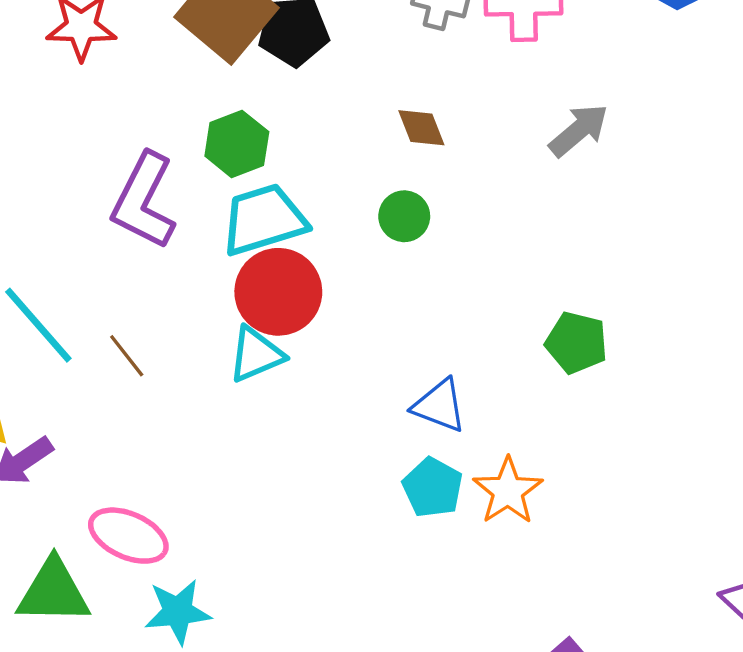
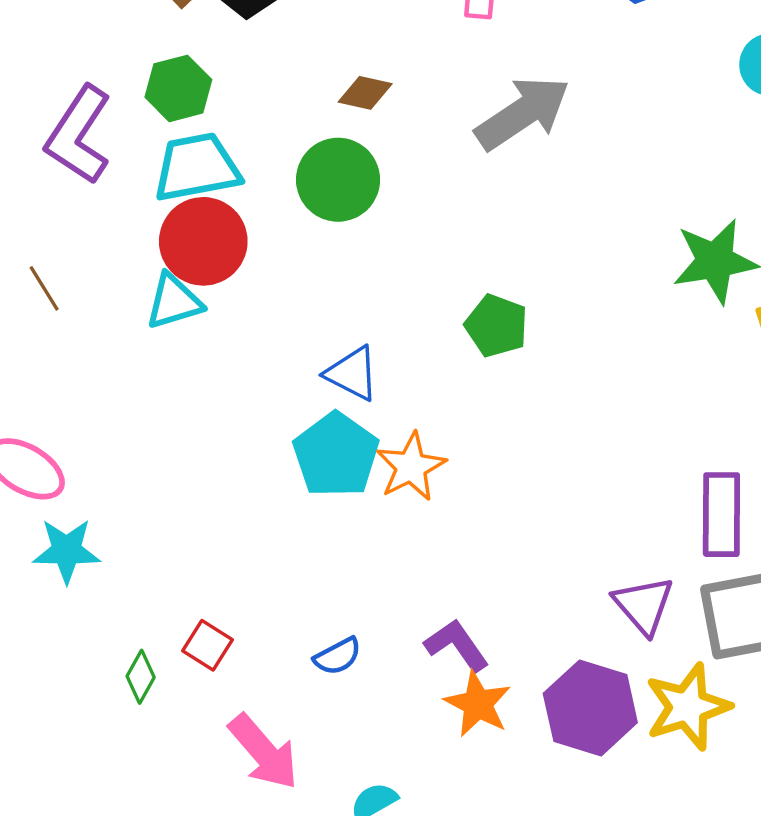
brown diamond: (421, 128) -> (365, 93), turned -62
gray arrow: (579, 130) -> (523, 113), size x1.5
green circle: (404, 216) -> (338, 180), size x1.6
cyan pentagon: (433, 488) -> (336, 455), size x1.4

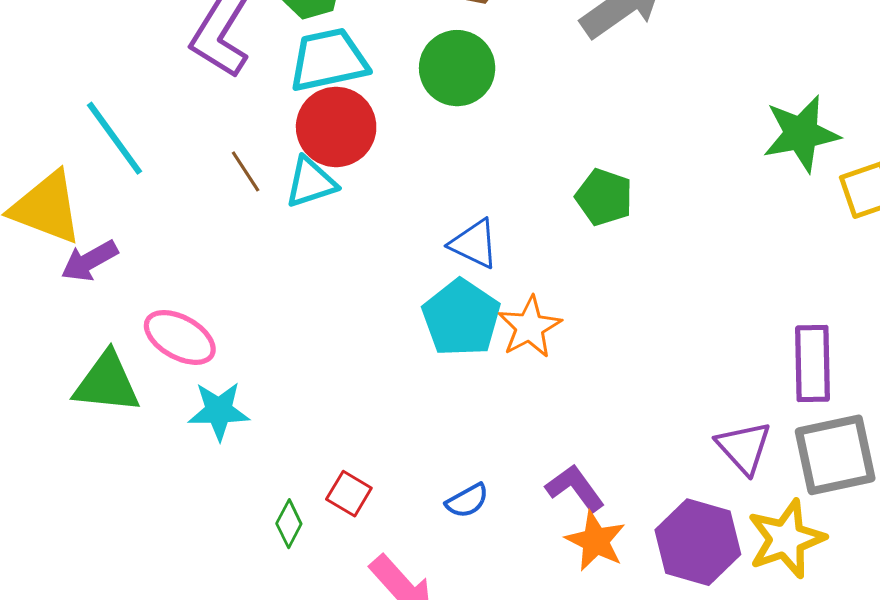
brown line: (44, 288) -> (246, 171), moved

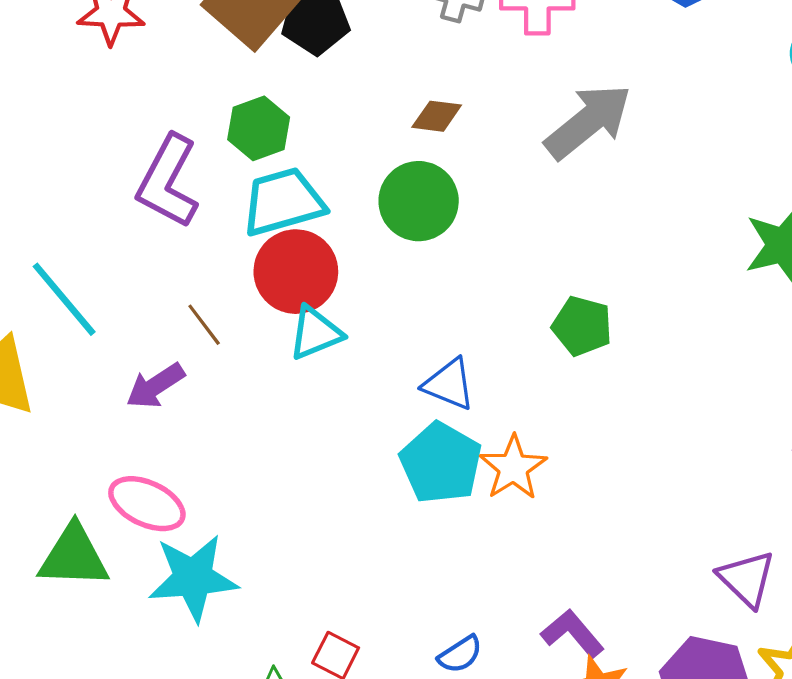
cyan triangle: (311, 182) -> (315, 333), moved
purple arrow: (89, 261) -> (155, 386), moved
cyan star: (219, 411) -> (193, 578), size x1.4

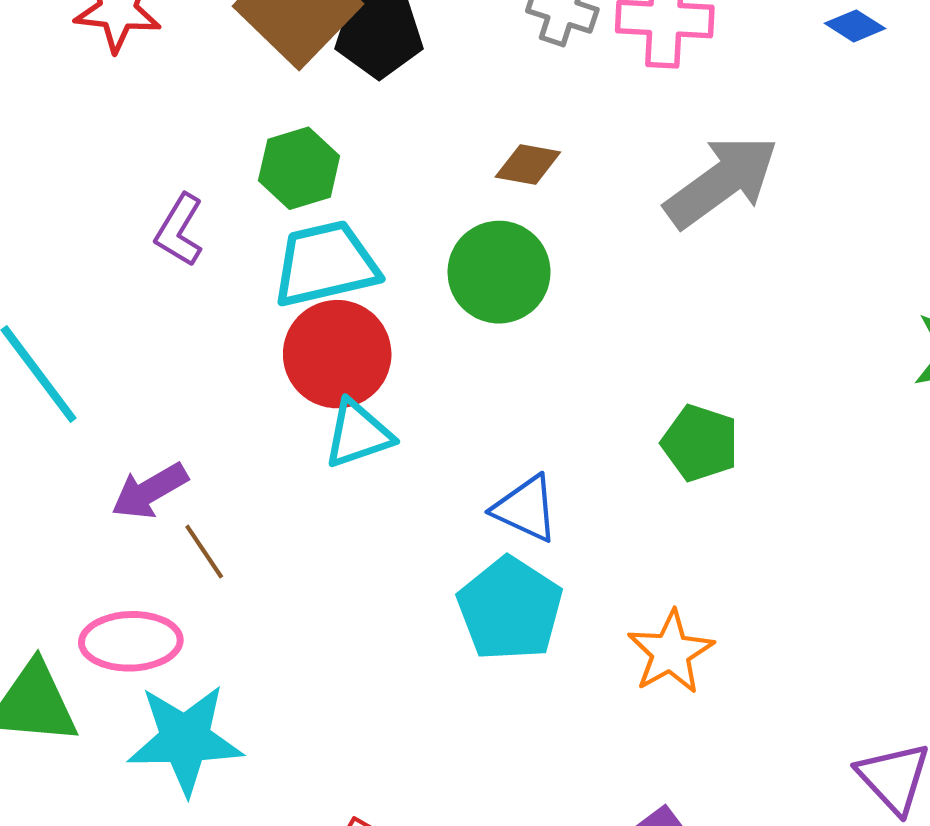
purple L-shape: (168, 182) -> (179, 230), size x0.6
brown line: (204, 325) -> (204, 552), moved
orange star: (513, 468) -> (671, 652), moved
pink ellipse: (147, 504) -> (131, 641), turned -30

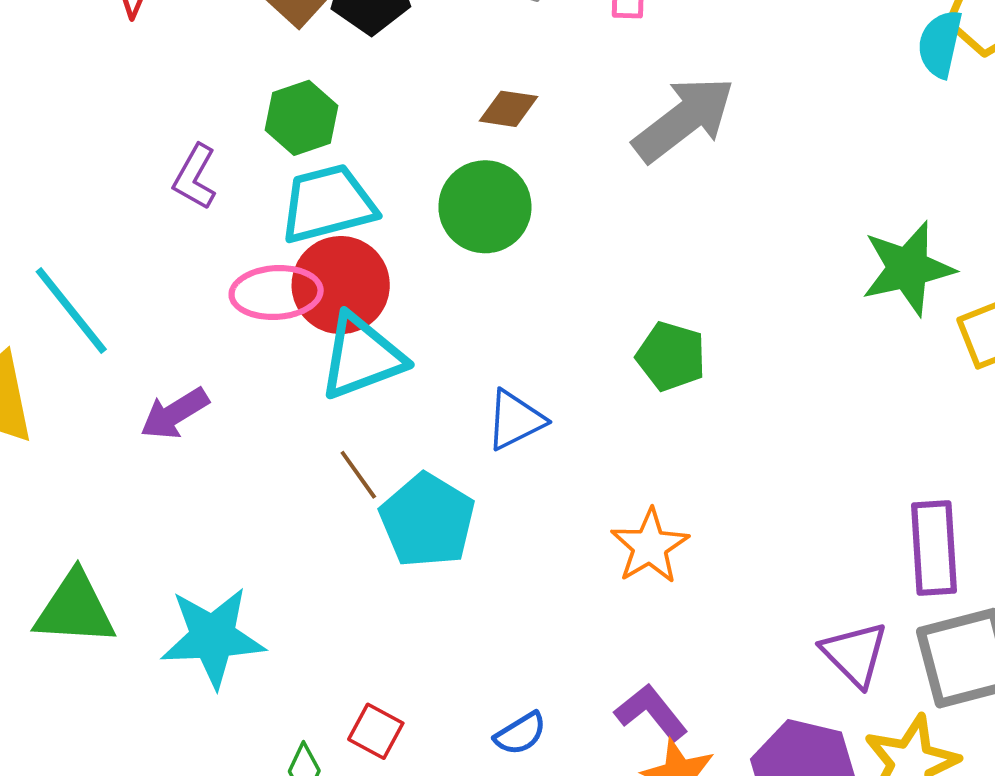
cyan triangle: (358, 434) -> (362, 357), size x1.4
blue triangle: (526, 509) -> (515, 420), turned -50
brown line: (204, 552) -> (358, 475), moved
cyan pentagon: (510, 609) -> (427, 520), moved
pink ellipse: (131, 641) -> (276, 293), moved

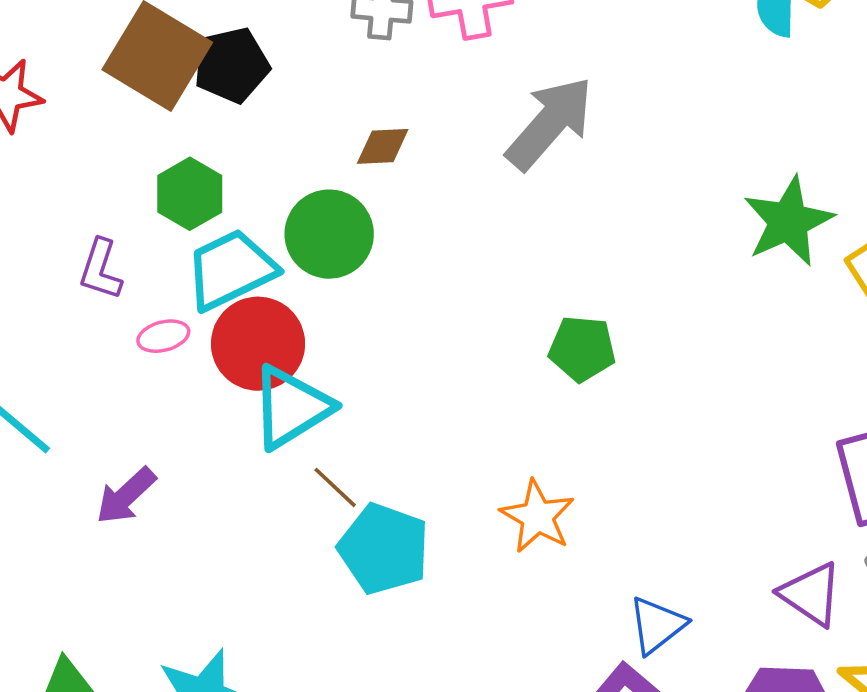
green circle: (485, 207) -> (329, 234), moved
pink ellipse: (276, 293) -> (163, 336), moved, size x0.6
blue triangle: (515, 420) -> (657, 625), moved
brown line: (358, 475) -> (335, 487), moved
orange star: (650, 546) -> (537, 517), moved

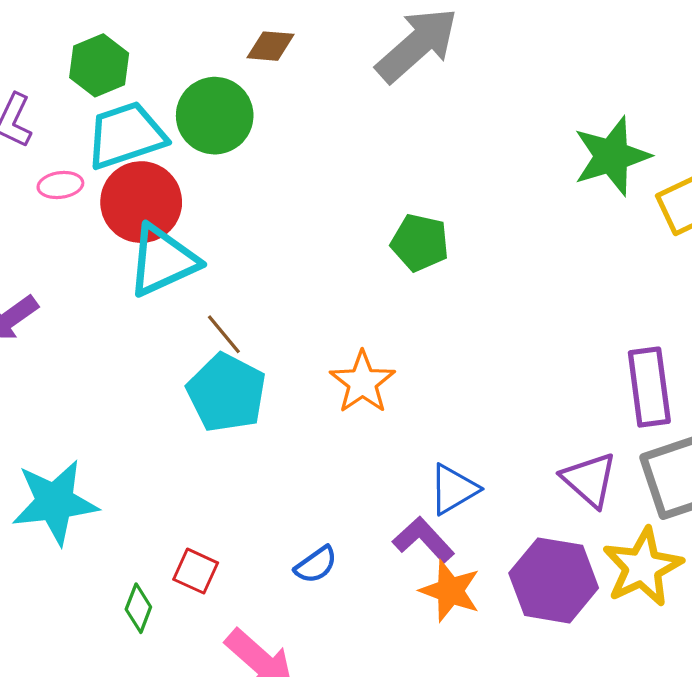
brown line: (335, 487) -> (224, 334), moved

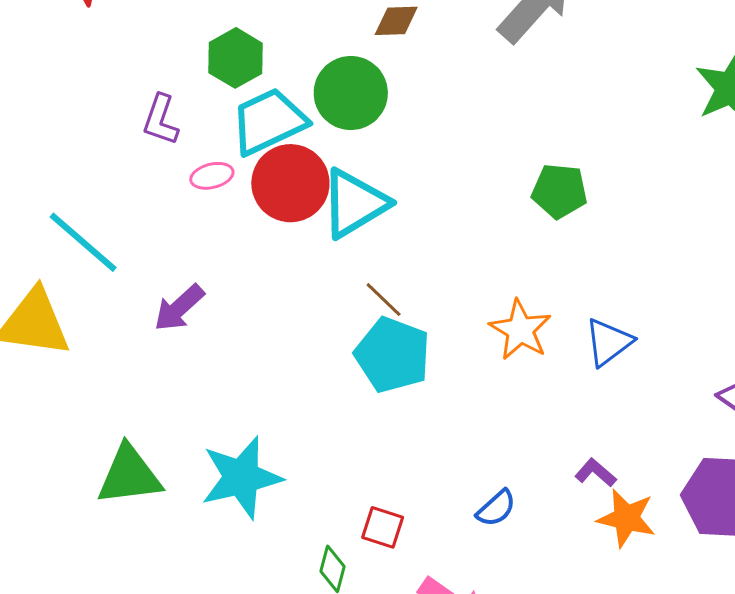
cyan triangle: (163, 261) -> (354, 203), moved
blue triangle: (453, 489) -> (609, 342), moved
purple L-shape: (424, 540) -> (596, 473), size x0.7

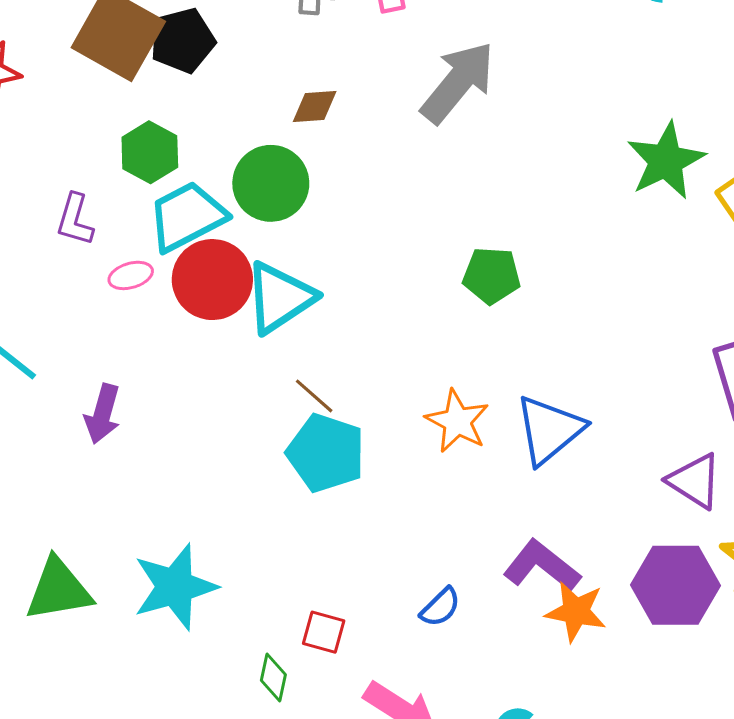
purple arrow: (179, 308) -> (103, 414), turned -30
blue triangle: (609, 342) -> (549, 430), size x1.4
purple L-shape: (596, 473) -> (542, 566), size x1.8

